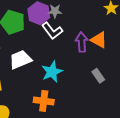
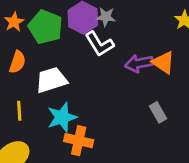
purple arrow: (82, 42) -> (139, 63), turned -102
cyan star: (52, 72) -> (62, 117), moved

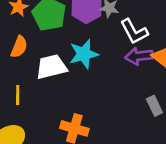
white L-shape: (99, 44) -> (134, 32), moved
cyan star: (62, 117) -> (84, 54), moved

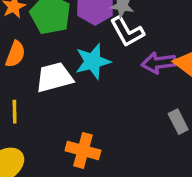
white L-shape: (134, 32) -> (127, 32), moved

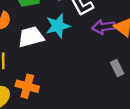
orange cross: (83, 150) -> (27, 86), moved

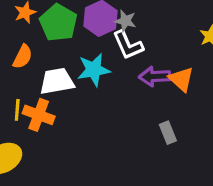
orange cross: (27, 86) -> (39, 115), moved

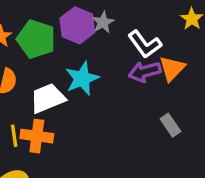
gray star: (125, 21) -> (103, 22), turned -30
white L-shape: (128, 45) -> (145, 44), moved
orange triangle: (181, 79) -> (172, 68), turned 44

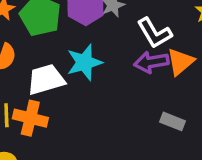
gray rectangle: (170, 125) -> (173, 121), turned -40

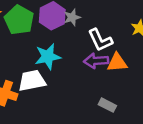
orange triangle: (181, 62) -> (117, 63), turned 30
white trapezoid: (46, 79) -> (32, 81), moved

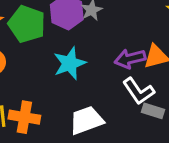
white L-shape: (100, 40) -> (139, 91), moved
white trapezoid: (32, 81) -> (87, 120), moved

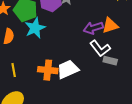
cyan star: (70, 63) -> (35, 28), moved
orange cross: (24, 117) -> (48, 70), moved

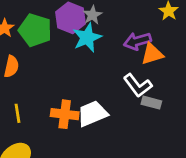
cyan star: (35, 28) -> (87, 38), moved
purple arrow: (93, 28) -> (137, 41), moved

